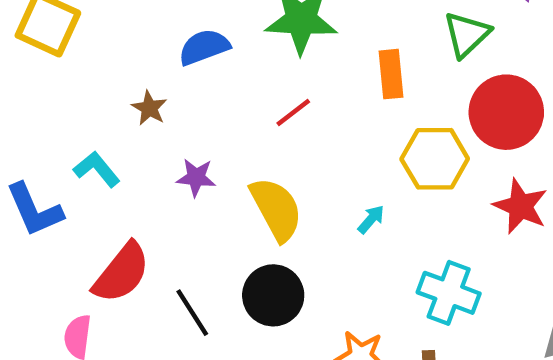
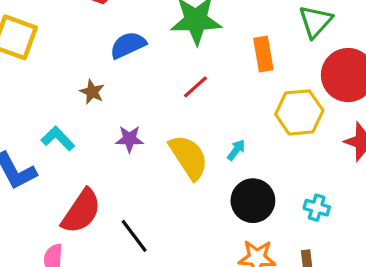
cyan arrow: (371, 219) -> (236, 150), moved
cyan cross: (449, 293) -> (317, 208), size x0.6
black circle: (273, 295) -> (253, 201), moved

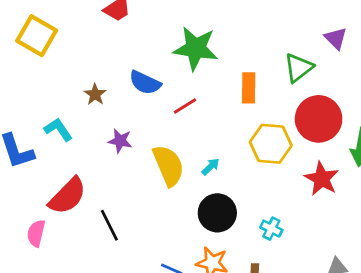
blue semicircle: (128, 45) -> (145, 83), moved, turned -140

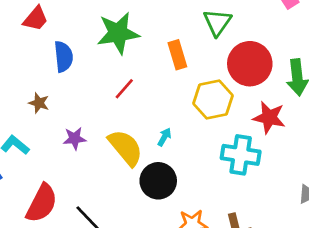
blue semicircle: (145, 83) -> (64, 57), moved, turned -104
black circle: (217, 213) -> (158, 181), moved
cyan cross: (271, 229) -> (241, 155), moved, size x1.8

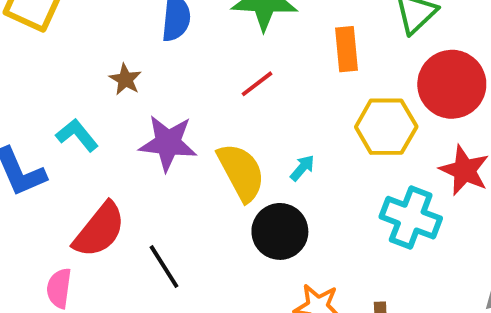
purple star: (75, 138) -> (168, 143), size x1.6

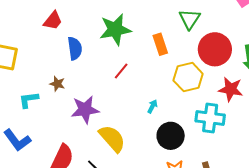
cyan L-shape: (77, 135) -> (29, 100), moved, turned -45
yellow semicircle: (241, 172) -> (112, 138), moved
black circle: (280, 231) -> (171, 136), moved

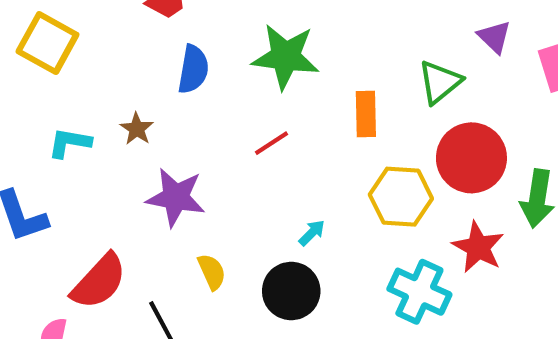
black circle: (171, 136) -> (291, 291), moved
yellow semicircle: (112, 138) -> (212, 272), size x0.6

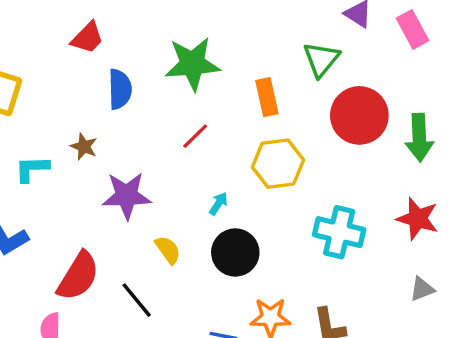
yellow hexagon: (401, 197) -> (278, 164), moved
cyan arrow: (312, 233) -> (218, 204), moved
red star: (478, 247) -> (418, 219), moved

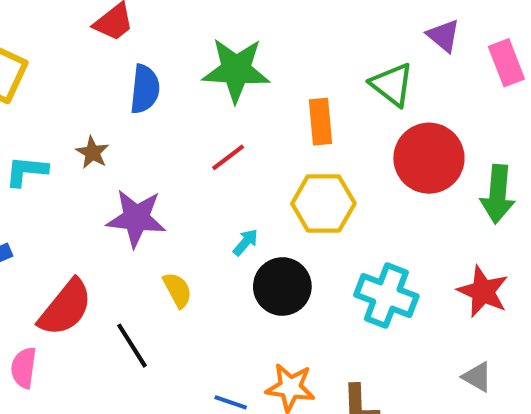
green triangle: (321, 59) -> (392, 85), turned -39
black circle: (235, 252) -> (282, 287), moved
gray triangle: (422, 289) -> (477, 377), turned 44

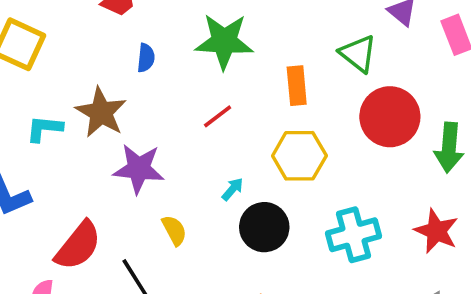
blue semicircle: (145, 89) -> (146, 58), size x0.7
brown star: (92, 153) -> (101, 112), size x1.8
cyan cross: (386, 296) -> (354, 235), turned -36

